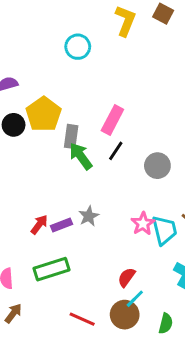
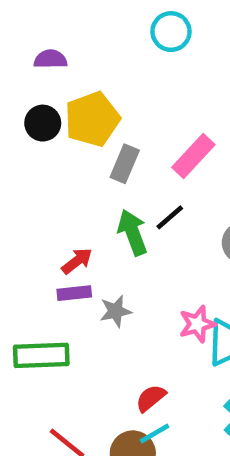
black line: (116, 151) -> (170, 217), moved
green arrow: (81, 156) -> (133, 232), moved
gray star: (89, 216) -> (116, 311), moved
red arrow: (39, 224) -> (77, 261), moved

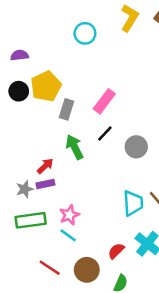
black line: (170, 217) -> (105, 133), moved
gray star: (116, 311) -> (25, 189), moved
pink star: (197, 324) -> (69, 215), moved
red semicircle: (151, 398) -> (116, 251), moved
cyan line: (155, 434) -> (68, 235), moved, turned 72

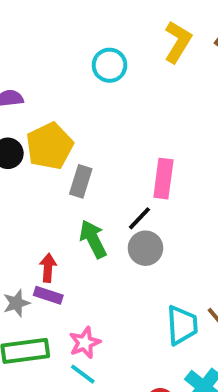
pink rectangle: (104, 101) -> (163, 179), moved, turned -30
gray circle: (136, 147) -> (145, 248), moved
red arrow: (45, 166) -> (48, 268), turned -42
purple rectangle: (45, 184) -> (48, 295), turned 30

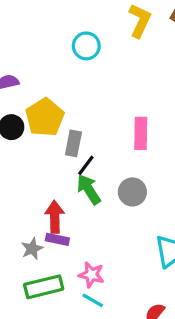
black line: (139, 218) -> (86, 165), moved
red arrow: (48, 268) -> (55, 217), size x1.4
pink star: (85, 343) -> (91, 275), turned -30

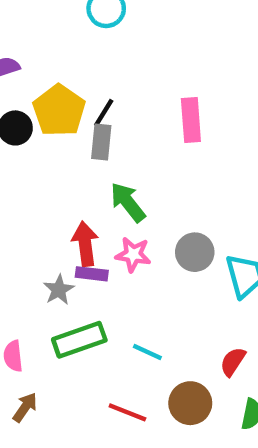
black line: (86, 165) -> (104, 113), moved
gray circle: (132, 192) -> (195, 252), moved
pink star: (91, 275) -> (133, 255), moved

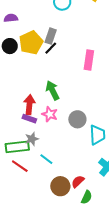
gray rectangle: (101, 142) -> (51, 36), moved
gray star: (59, 290) -> (32, 139), moved
red semicircle: (233, 362) -> (78, 182), moved
red line: (127, 412) -> (20, 166), moved

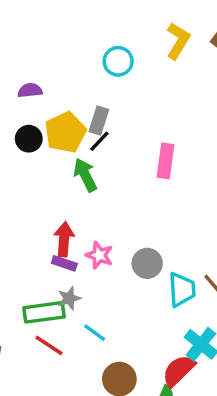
green arrow: (53, 90) -> (85, 175), moved
red semicircle: (78, 182) -> (179, 371), moved, size x1.5

